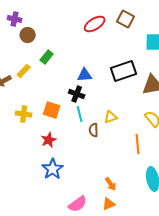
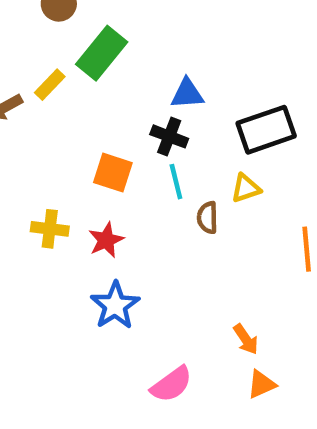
green rectangle: (47, 57) -> (102, 53), size x1.6
black rectangle: (124, 71) -> (266, 130), moved
yellow cross: (24, 114) -> (50, 229), moved
orange triangle: (109, 204) -> (262, 384), moved

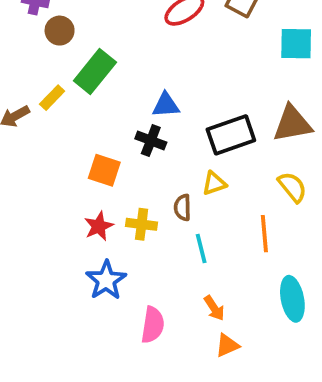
cyan line: (176, 182) -> (201, 249), moved
yellow cross: (50, 229) -> (142, 224), moved
pink semicircle: (171, 384) -> (153, 325), moved, turned -45

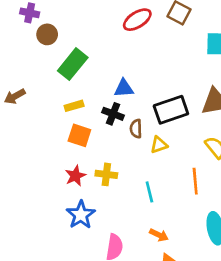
yellow rectangle: (52, 98) -> (74, 106), moved, turned 30
brown semicircle: (182, 208) -> (136, 129), moved
orange arrow: (214, 308) -> (159, 235), turned -30

